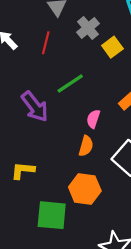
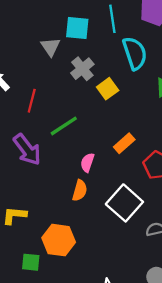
red line: (46, 43) -> (32, 101), moved
orange hexagon: (85, 189) -> (59, 240), moved
green square: (52, 215) -> (31, 262), moved, size x0.6

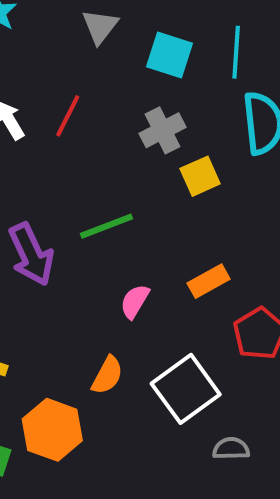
gray triangle: (50, 47) -> (100, 26), moved
red line: (32, 101) -> (68, 116), moved
orange semicircle: (80, 190) -> (107, 375), moved

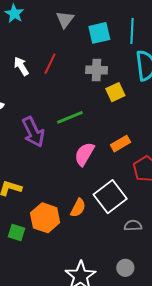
cyan square: (169, 55) -> (99, 33), turned -30
gray cross: (162, 130) -> (97, 70), turned 30
pink semicircle: (135, 301) -> (84, 154), size x1.4
orange semicircle: (107, 375) -> (78, 208), moved

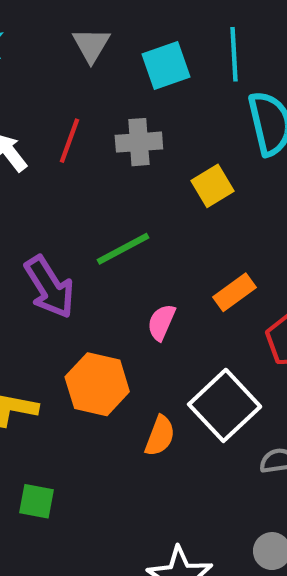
gray cross: (97, 70) -> (139, 142), moved
pink semicircle: (84, 154) -> (161, 322), size x0.7
orange hexagon: (45, 218) -> (97, 384), moved

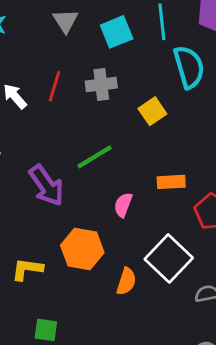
orange rectangle: (235, 292) -> (171, 182), turned 36

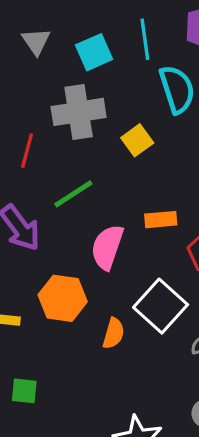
gray cross: (101, 85) -> (79, 112), size x1.5
red line: (55, 86) -> (27, 151), moved
pink semicircle: (123, 205) -> (107, 247), size x1.6

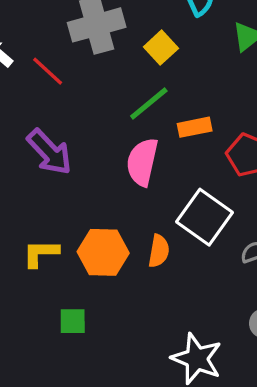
red line: (27, 151) -> (48, 71), turned -56
green line: (73, 194) -> (149, 104), moved
orange hexagon: (63, 298) -> (103, 252), moved

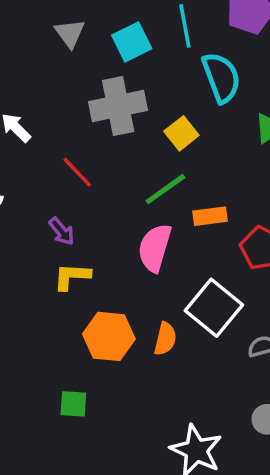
red line: (48, 71) -> (77, 172), moved
purple arrow: (49, 152) -> (62, 231), size x0.6
yellow L-shape: (41, 253) -> (72, 276), moved

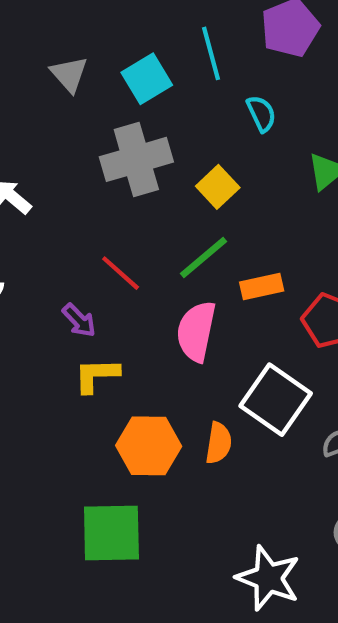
cyan semicircle: (221, 77) -> (261, 114), size x0.6
red line: (77, 172) -> (121, 273), moved
green square: (73, 404) -> (111, 533), size x1.8

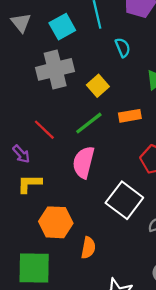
orange rectangle: (262, 287) -> (130, 116), moved
orange semicircle: (219, 443) -> (88, 248), moved

